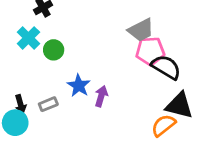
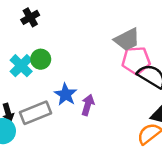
cyan cross: (28, 38) -> (21, 66), moved
gray rectangle: (48, 104) -> (35, 113), size x1.6

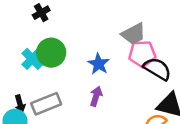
green circle: (41, 59) -> (51, 53), size x1.5
blue star: (66, 94) -> (99, 64), moved

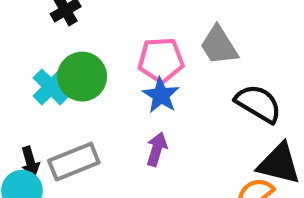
gray trapezoid: (134, 34) -> (219, 45), turned 85
pink pentagon: (142, 54) -> (161, 60), moved

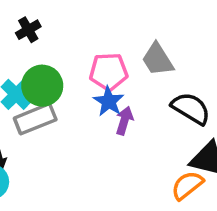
purple arrow: (157, 149) -> (124, 121), moved
gray rectangle: (74, 162) -> (35, 119), moved

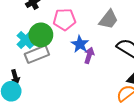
gray trapezoid: (158, 59) -> (109, 19), turned -110
pink pentagon: (109, 72) -> (64, 19), moved

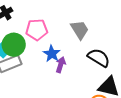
gray trapezoid: (109, 19) -> (80, 30), turned -70

